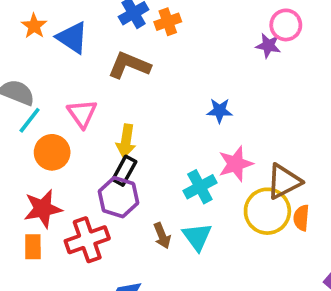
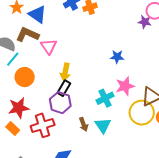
brown L-shape: (129, 65) -> (27, 35), moved
pink triangle: (82, 114) -> (49, 46), moved
orange rectangle: (33, 247) -> (13, 128), turned -48

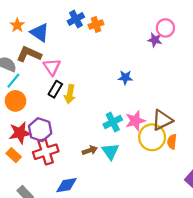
orange circle: (25, 77) -> (15, 101), moved
pink star: (125, 86) -> (135, 121), moved
black rectangle: (64, 88) -> (55, 89), moved
purple hexagon: (60, 103) -> (40, 130), moved
brown arrow: (84, 124) -> (90, 150), turned -88

